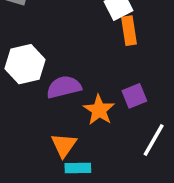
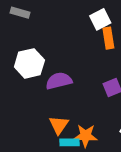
orange star: (99, 110) -> (86, 136), moved, turned -30

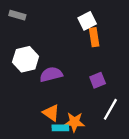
orange triangle: (59, 125) -> (51, 113), turned -30

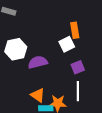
white square: (87, 21) -> (67, 44), moved
white line: (110, 109) -> (78, 91), moved, turned -30

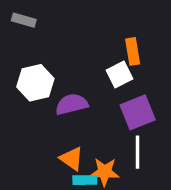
purple square: (78, 67) -> (138, 112), size x1.5

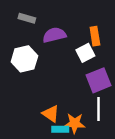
gray rectangle: (24, 20) -> (27, 18), moved
purple semicircle: (72, 104) -> (54, 35), moved

